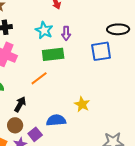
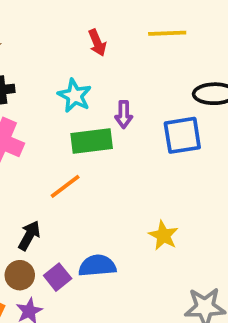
purple arrow: (66, 33) -> (124, 115), moved
yellow star: (82, 104) -> (163, 235), moved
purple square: (35, 134) -> (58, 277), moved

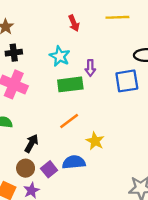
orange line: (65, 186) -> (69, 121), moved
yellow star: (163, 235) -> (95, 141), moved

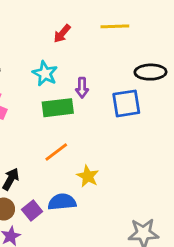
red arrow: (74, 23) -> (62, 34), turned 63

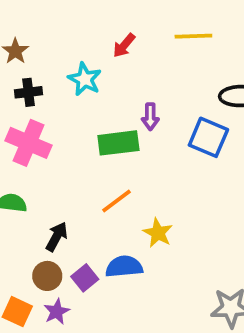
cyan star: (45, 73) -> (85, 79), moved
blue square: (126, 103) -> (208, 137), turned 32

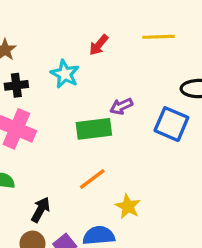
purple arrow: (150, 117) -> (121, 106), turned 65

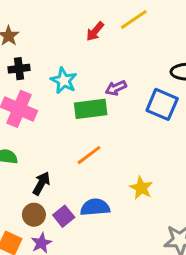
yellow line: (158, 37) -> (134, 19), moved, turned -32
cyan star: (65, 74) -> (64, 81), moved
yellow star: (128, 206) -> (141, 188), moved

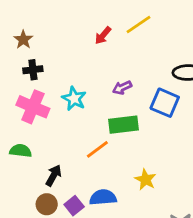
cyan star: (64, 81) -> (74, 99), moved
green rectangle: (91, 109) -> (123, 125), moved

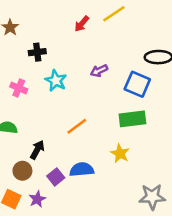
black cross: (33, 70) -> (37, 52), moved
pink cross: (33, 107) -> (19, 88), size x0.6
green rectangle: (123, 125) -> (132, 119), moved
brown circle: (47, 204) -> (22, 171), moved

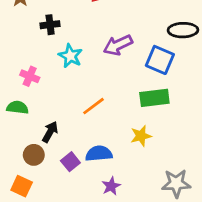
purple arrow: (99, 71) -> (118, 45), size x1.5
pink cross: (19, 88) -> (30, 76), moved
yellow star: (120, 153) -> (141, 136), turned 30
purple star: (37, 199) -> (111, 186), moved

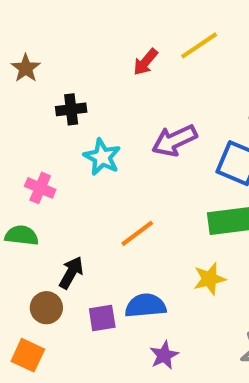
purple square: (70, 162) -> (102, 318), turned 30

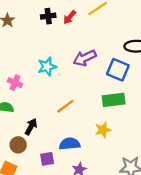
black cross: (71, 109) -> (48, 16), moved
cyan star: (102, 157) -> (47, 67), turned 30
purple square: (102, 318) -> (47, 159), moved

